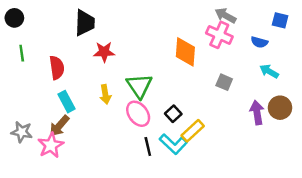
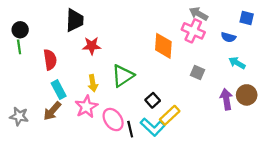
black circle: (14, 18) -> (20, 30), moved
green triangle: (139, 86) -> (123, 76), turned 30
pink ellipse: (138, 114) -> (113, 120), moved
pink star: (51, 145) -> (86, 107), moved

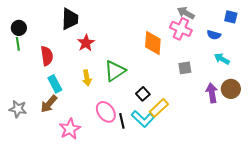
red star: (92, 46) -> (86, 43), turned -30
gray square: (197, 73) -> (185, 68), turned -32
pink star: (86, 107) -> (70, 129), moved

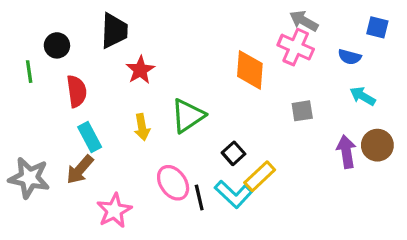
black circle: (19, 28) -> (57, 45), moved
gray star: (18, 109) -> (29, 178), size x1.4

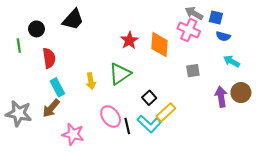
blue square: (377, 27) -> (216, 17), moved
black trapezoid: (114, 31) -> (73, 20), turned 40
red star: (140, 70) -> (129, 40), moved
pink star: (114, 211) -> (73, 134), turned -30

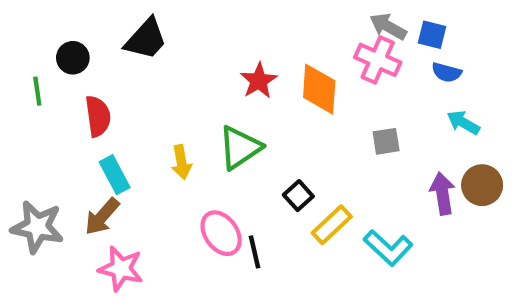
cyan L-shape: (149, 124) -> (388, 248), moved
pink star: (73, 134) -> (121, 269), moved

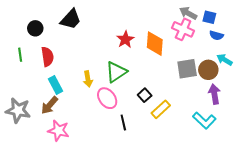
green line: (37, 91) -> (20, 55), moved
gray square: (386, 141) -> (187, 69), size x1.5
brown circle: (482, 185) -> (208, 70), moved
pink ellipse: (221, 233) -> (107, 98), moved
cyan L-shape: (388, 248) -> (204, 120), moved

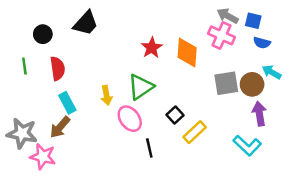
pink star: (59, 131) -> (43, 157), moved

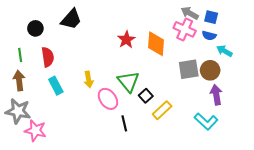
blue semicircle: (262, 43) -> (209, 36), moved
cyan arrow: (272, 72) -> (224, 51), moved
green triangle: (141, 87) -> (128, 82), moved, turned -35
brown arrow: (60, 127) -> (19, 81), moved, turned 132

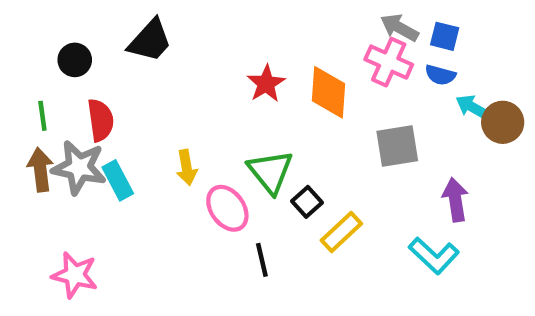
brown circle: (210, 70) -> (503, 122), moved
gray star: (18, 111) -> (79, 167), moved

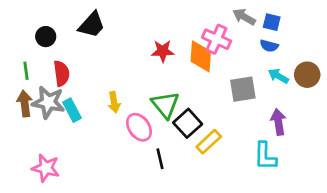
pink cross: (389, 62) -> (217, 39), moved
red star: (266, 84) -> (163, 51), turned 30
cyan arrow: (473, 107) -> (278, 76), moved
black square: (307, 202) -> (188, 123), size x1.5
cyan L-shape: (434, 256) -> (265, 156), turned 48

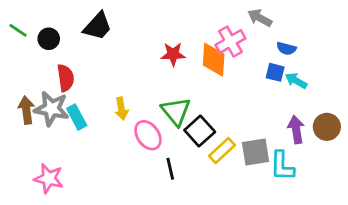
blue square: (272, 22) -> (275, 72), moved
pink cross: (217, 39) -> (230, 42), turned 36
green line: (26, 71) -> (18, 30), moved, turned -48
brown circle: (307, 75) -> (327, 127), moved
gray square: (243, 89) -> (256, 152), moved

